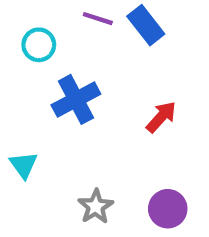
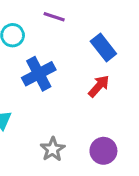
blue rectangle: (146, 25) -> (103, 48), moved

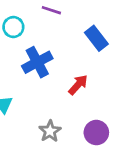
red arrow: (99, 86) -> (78, 85), moved

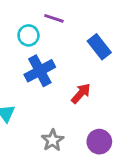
cyan circle: (13, 27) -> (28, 35), moved

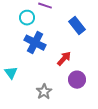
blue cross: (40, 71) -> (35, 43), turned -35
purple circle: (99, 142) -> (77, 80), moved

